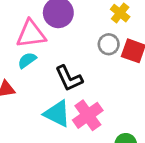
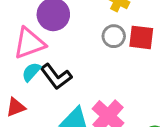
black L-shape: (69, 78) -> (56, 76), moved

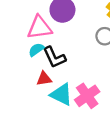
red triangle: (16, 107) -> (44, 79), moved

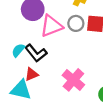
pink triangle: (40, 28) -> (51, 26), moved
cyan triangle: (61, 94) -> (21, 90), moved

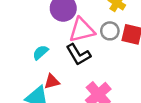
black L-shape: (36, 53) -> (78, 54), moved

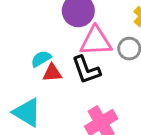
red triangle: (52, 82) -> (52, 73), moved

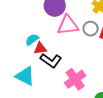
black L-shape: (86, 70) -> (51, 61), moved, turned -30

